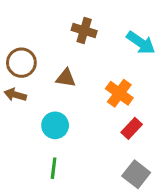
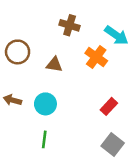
orange cross: (119, 93) -> (96, 57), moved
brown arrow: (15, 95) -> (12, 100), moved

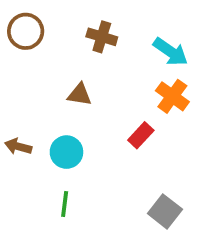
brown circle: (18, 52) -> (26, 31), moved
orange cross: (96, 57) -> (172, 96), moved
red rectangle: (109, 106) -> (141, 135), moved

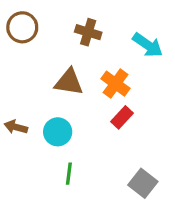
brown triangle: (79, 94) -> (69, 82), size x1.4
orange cross: (172, 96) -> (116, 84), moved
green line: (65, 204) -> (69, 174), moved

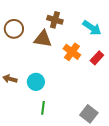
brown circle: (22, 27) -> (14, 29), moved
brown triangle: (69, 82) -> (43, 39), moved
red rectangle: (122, 117) -> (97, 58), moved

